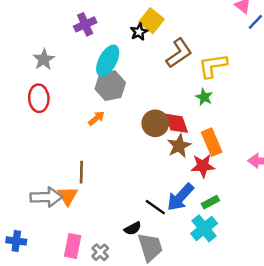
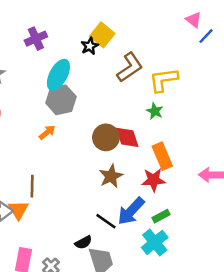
brown star: (179, 146) -> (111, 176), moved

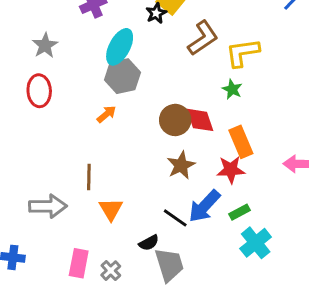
orange triangle: (18, 210) -> (111, 209), moved
cyan cross: (155, 242) -> (256, 243), moved

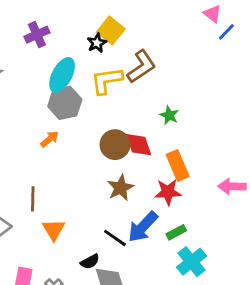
yellow L-shape: (242, 53) -> (107, 81), moved

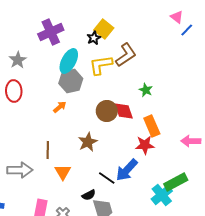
purple cross: (37, 35) -> (51, 32), size x1.4
brown star: (121, 188) -> (88, 142), moved
green rectangle: (176, 232) -> (176, 182), moved, size x1.6

